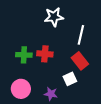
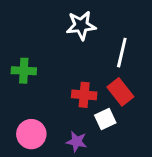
red cross: (45, 54) -> (84, 95), moved
green cross: (24, 55) -> (24, 71), moved

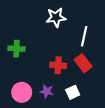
white square: (105, 119) -> (73, 92), moved
purple star: (77, 142) -> (47, 91), moved

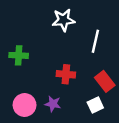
red rectangle: (83, 63) -> (105, 81), moved
white square: (73, 92) -> (95, 105), moved

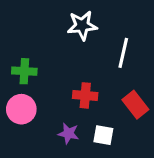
pink circle: (25, 105) -> (21, 109), moved
white square: (95, 105) -> (103, 135), moved, turned 35

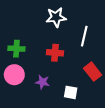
red cross: (85, 95) -> (55, 53), moved
purple star: (68, 134) -> (42, 82), moved

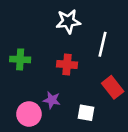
pink circle: (14, 75) -> (29, 114), moved

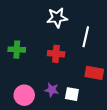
red rectangle: (113, 87) -> (94, 73), turned -42
purple star: (52, 100) -> (52, 90), moved

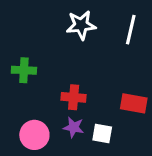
white line: (86, 37) -> (131, 30), moved
red cross: (56, 54) -> (74, 97), moved

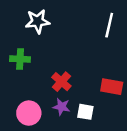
white star: (81, 25) -> (38, 21), moved
red cross: (74, 97) -> (61, 82), turned 36

